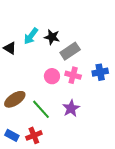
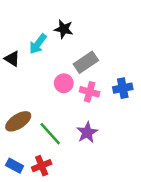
black star: (52, 37) -> (64, 29), moved
pink circle: (52, 76) -> (64, 83), moved

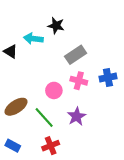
cyan arrow: (38, 44) -> (33, 39), turned 60
pink circle: (64, 83) -> (54, 90), moved
red cross: (42, 166) -> (51, 146), moved

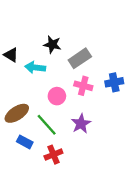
black star: (56, 26) -> (52, 45), moved
cyan arrow: (33, 39) -> (35, 67), moved
blue rectangle: (13, 146) -> (25, 142), moved

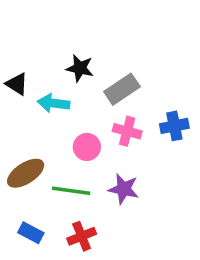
purple star: (81, 124) -> (124, 189), turned -30
green line: (47, 125) -> (71, 191), turned -40
blue rectangle: (25, 142) -> (31, 233), moved

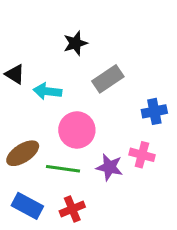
black star: (80, 68) -> (75, 43), moved, turned -30
pink cross: (127, 131) -> (142, 155), moved
pink circle: (87, 147) -> (77, 130), size x1.5
blue rectangle: (31, 233) -> (27, 206), size x1.4

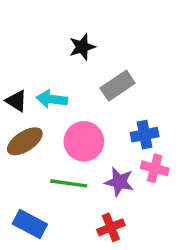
black triangle: (15, 74) -> (16, 101), moved
blue cross: (154, 111) -> (145, 135), moved
brown ellipse: (23, 153) -> (25, 141), moved
red cross: (72, 209) -> (111, 227), moved

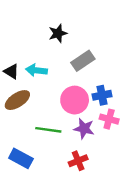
pink circle: (84, 141) -> (75, 100), moved

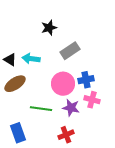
blue rectangle: (21, 158) -> (18, 133), turned 42

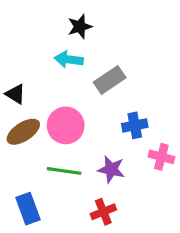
black star: (49, 28) -> (80, 27), moved
cyan arrow: (31, 59) -> (69, 59), moved
pink circle: (63, 84) -> (66, 125), moved
pink cross: (92, 100) -> (161, 157), moved

